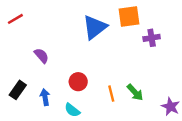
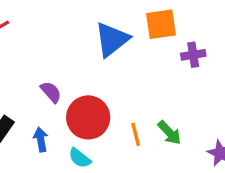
purple semicircle: (41, 56) -> (51, 92), moved
red circle: (78, 82) -> (88, 117), size x1.6

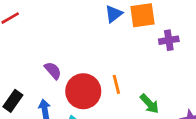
blue triangle: (112, 40) -> (114, 14), moved, size x0.6
orange line: (136, 134) -> (116, 84), moved

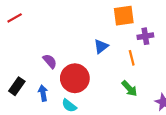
blue triangle: (114, 14) -> (101, 46), moved
orange line: (116, 84) -> (132, 58), moved

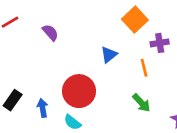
orange square: (124, 16) -> (135, 20), turned -35
purple semicircle: (50, 61) -> (50, 33), moved

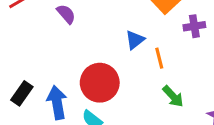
orange line: (144, 68) -> (159, 58), moved
blue arrow: (43, 108) -> (57, 103), size x1.5

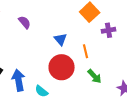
blue triangle: (135, 40) -> (61, 39), moved, turned -32
red circle: (100, 83) -> (62, 67), moved

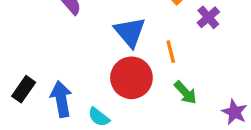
purple cross: (109, 30) -> (208, 17), turned -32
blue triangle: (61, 39) -> (130, 32), size x1.5

